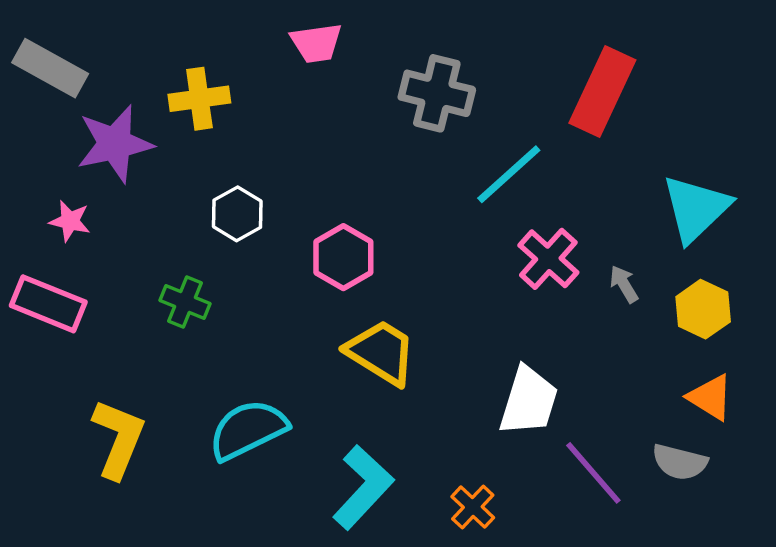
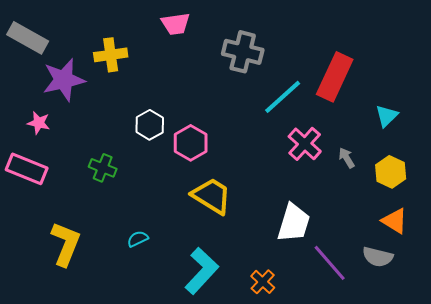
red rectangle: (602, 92) -> (335, 77), moved
cyan triangle: (696, 208) -> (387, 116), size x0.6
white hexagon: (237, 214) -> (150, 125), moved
cyan semicircle: (248, 430) -> (138, 239), size x0.5

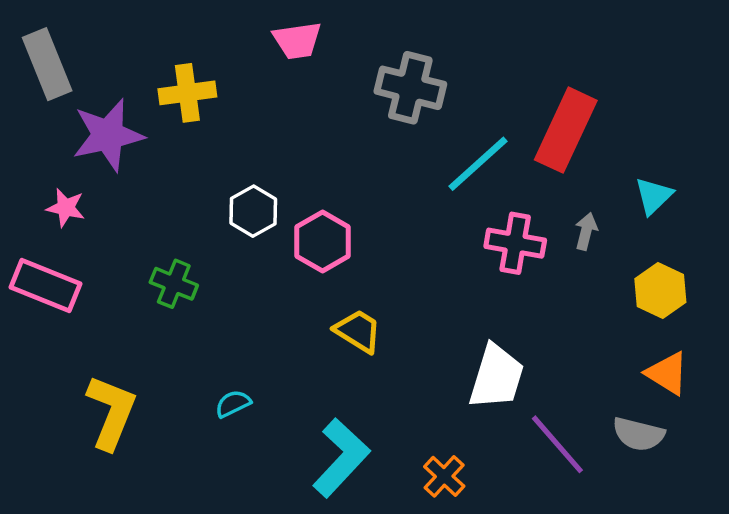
gray rectangle: (28, 38) -> (47, 64), turned 39
pink cross: (305, 144) -> (515, 243), turned -32
gray arrow: (347, 158) -> (586, 231), moved, turned 45
yellow trapezoid: (212, 196) -> (358, 331), size x0.7

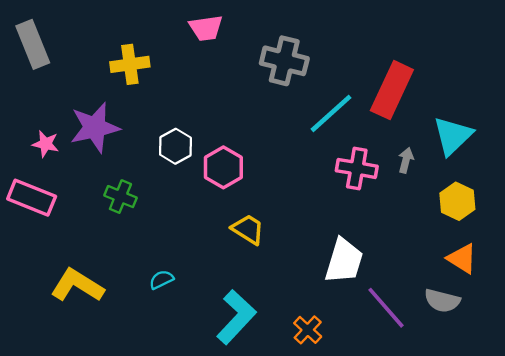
purple star: (108, 135) -> (95, 128), moved
cyan triangle: (654, 196) -> (453, 136), size x1.5
yellow L-shape: (111, 412) -> (77, 285), turned -80

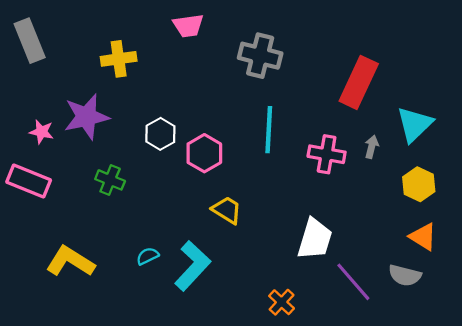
cyan line: (331, 113) -> (269, 130), moved, turned -45
cyan L-shape: (236, 317) -> (193, 266), moved

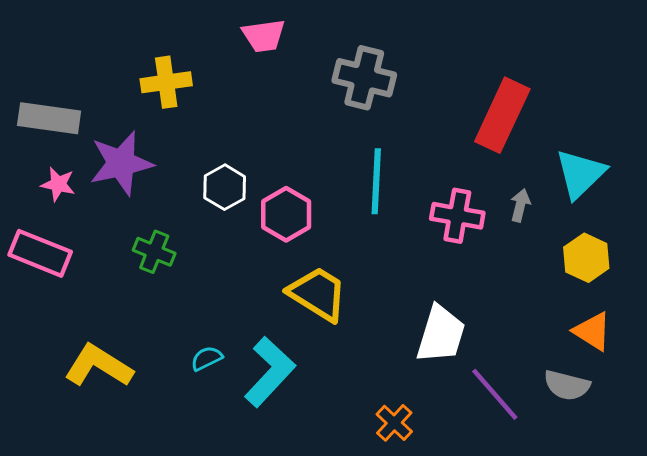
gray rectangle: (30, 41) -> (49, 118), moved, turned -60
yellow trapezoid: (227, 210) -> (318, 294), size x1.4

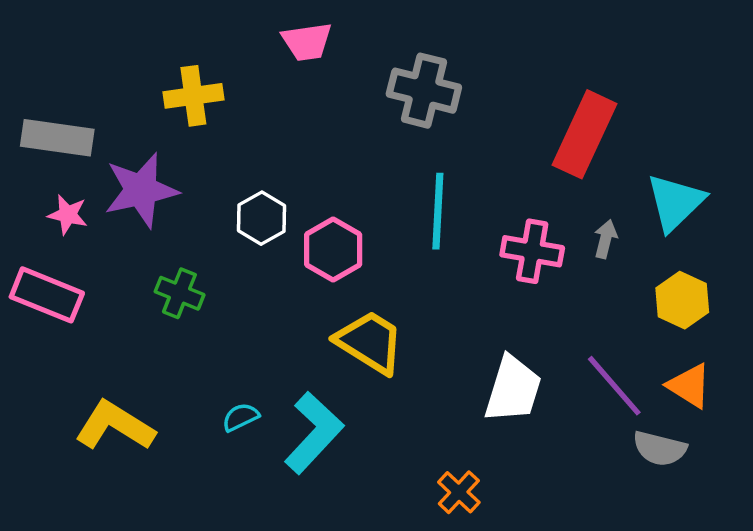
purple line: (495, 394) -> (614, 386), moved

